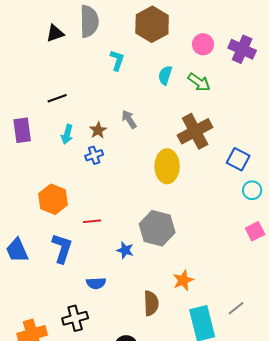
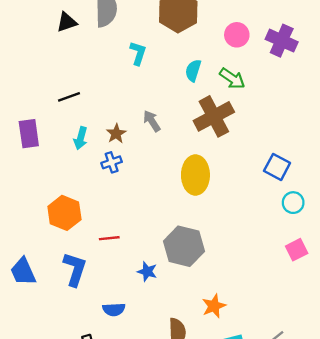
brown cross: (195, 131) -> (214, 116), moved

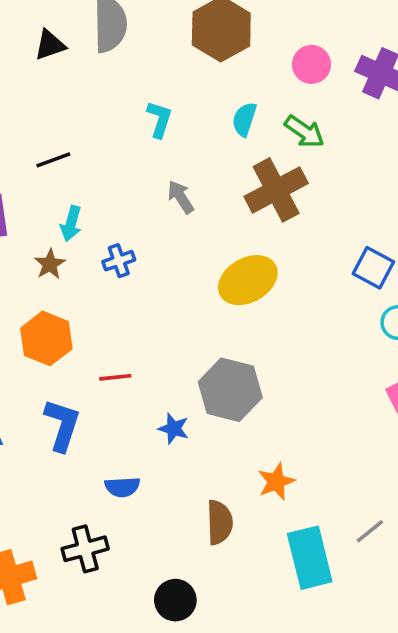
cyan L-shape: (138, 53) -> (159, 119), moved
brown star: (116, 134) -> (50, 264), moved
yellow ellipse: (195, 175) -> (248, 280), turned 60

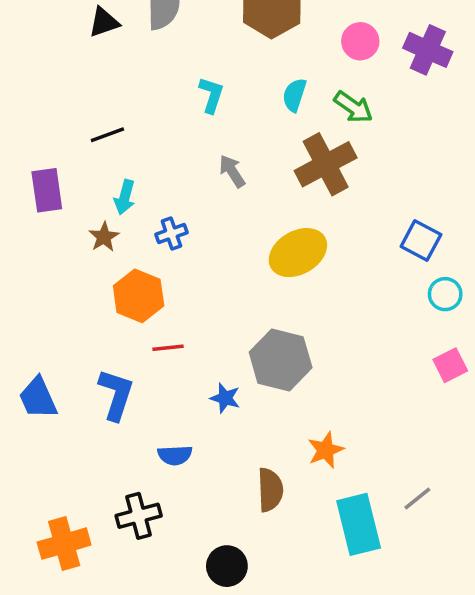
orange hexagon: (46, 338) -> (139, 296), moved

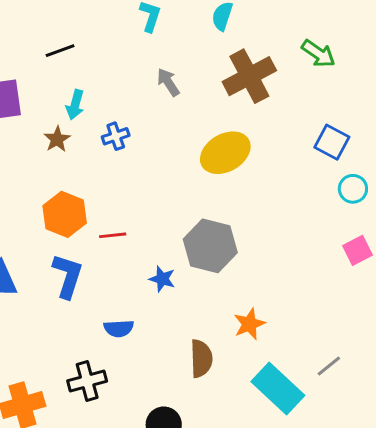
green arrow: (353, 107) -> (318, 54), moved
orange hexagon: (139, 296) -> (65, 214), moved
cyan rectangle: (359, 524) -> (278, 389), turned -33

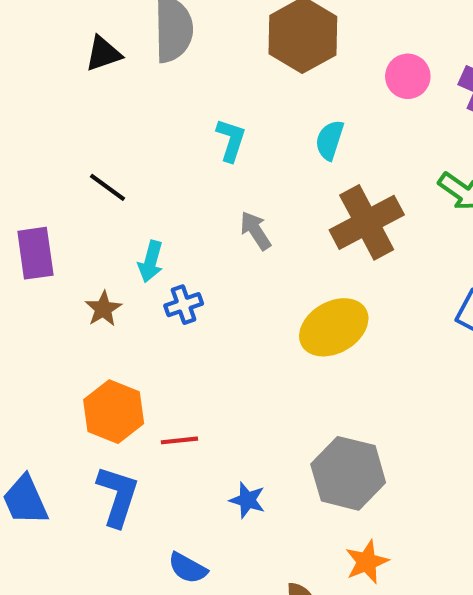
black line: (60, 51) -> (107, 187), turned 56
cyan arrow: (75, 105) -> (151, 261), moved
gray hexagon: (210, 246) -> (348, 473), moved
blue semicircle: (119, 328) -> (188, 568), turned 32

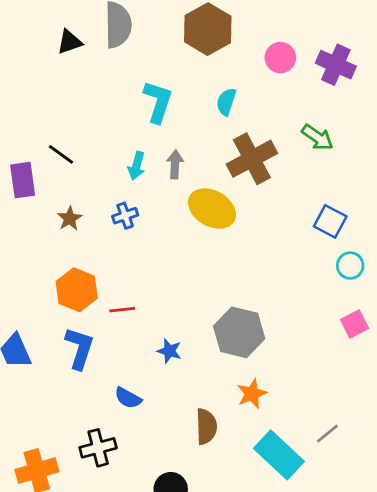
cyan L-shape: (231, 140) -> (158, 102), size x1.4
black line: (107, 187) -> (61, 154), moved
gray arrow: (256, 231) -> (175, 164), turned 36
cyan arrow: (151, 261) -> (137, 166), moved
yellow ellipse: (334, 327) -> (212, 209), moved, turned 60

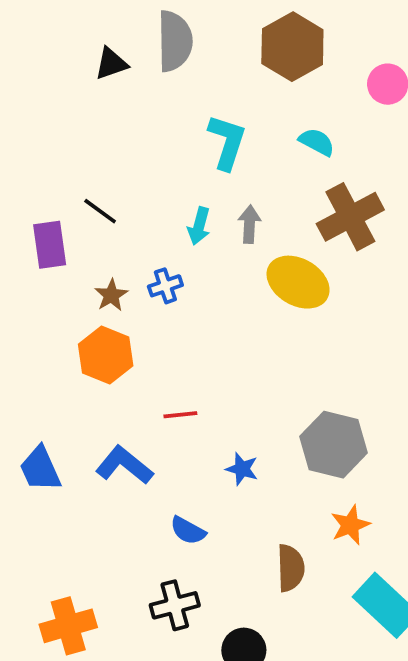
cyan semicircle: (226, 102) -> (317, 142), turned 100
blue cross: (125, 216) -> (165, 286), moved
orange hexagon: (77, 290) -> (106, 355), moved
blue L-shape: (80, 348) -> (124, 465), turned -69
black cross: (98, 448) -> (175, 605), moved

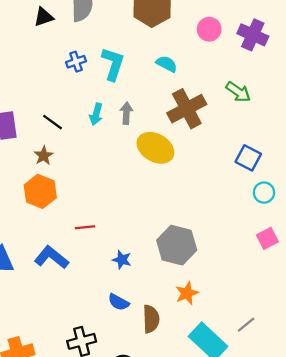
black line: (100, 211) -> (53, 122), moved
blue cross: (165, 286) -> (76, 62), moved
blue semicircle: (188, 531) -> (119, 302), moved

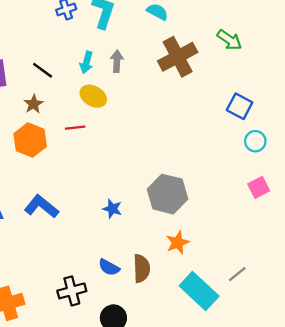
yellow ellipse: (155, 148) -> (93, 96), moved, size x0.7
red line: (85, 227) -> (75, 128), moved
blue semicircle: (119, 302) -> (109, 267), moved

